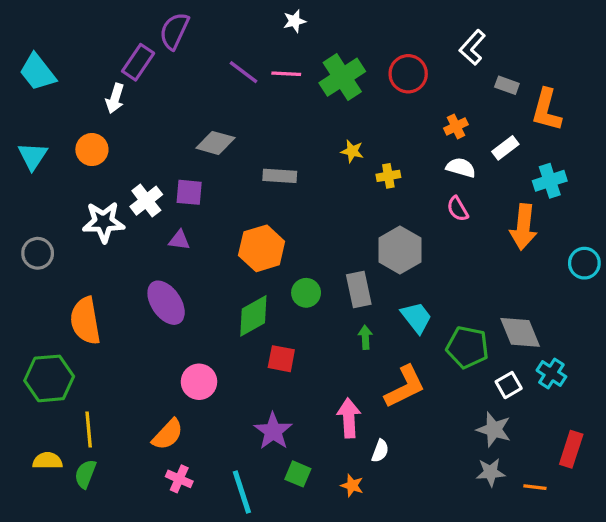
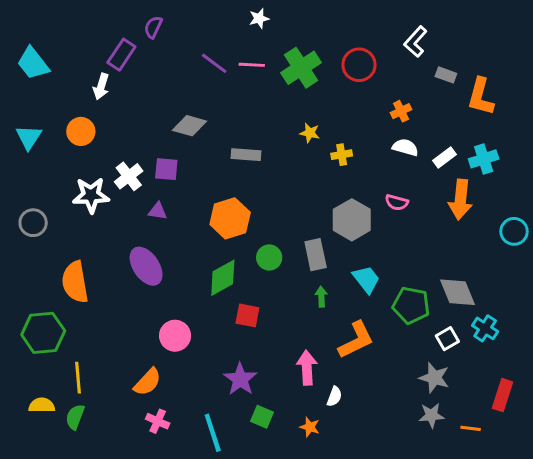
purple semicircle: (174, 31) -> (153, 27), size x0.7
white rectangle: (505, 148) -> (444, 158), moved
pink semicircle: (458, 209) -> (397, 202), moved, turned -45

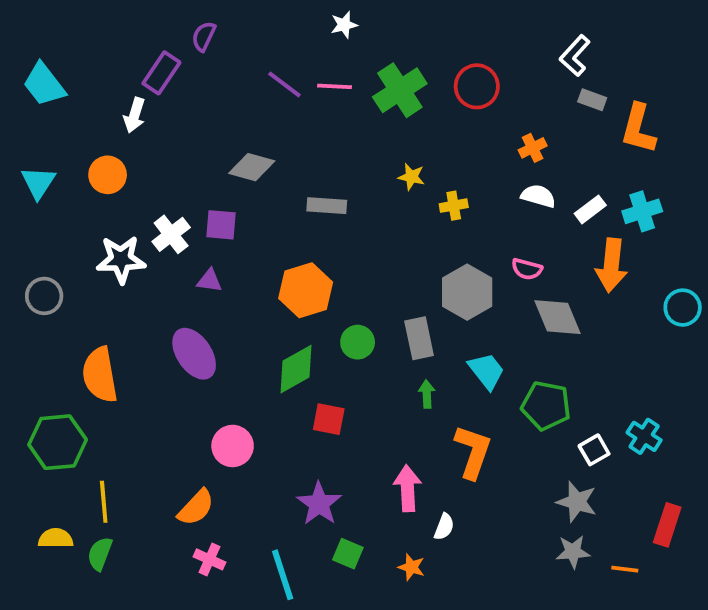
white L-shape: (415, 42) -> (575, 56), moved
gray diamond: (458, 292) -> (558, 317), moved
orange L-shape: (356, 340) -> (473, 452), turned -45

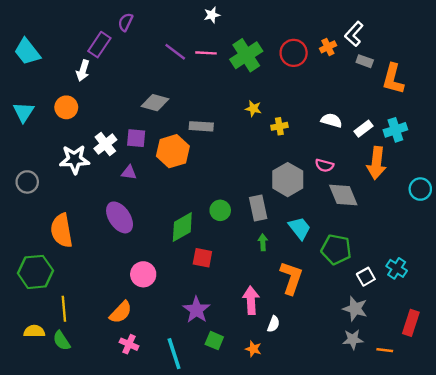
orange cross: (533, 148) -> (328, 47), moved
orange hexagon: (306, 290) -> (173, 151), moved
green semicircle: (100, 554) -> (62, 341), turned -54

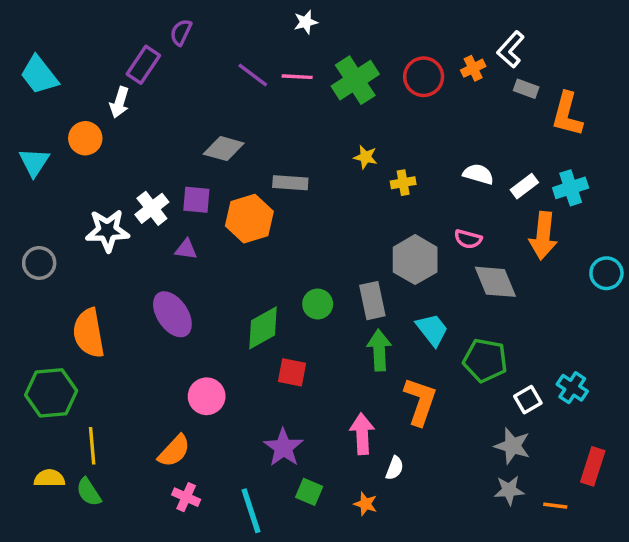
orange circle: (66, 107) -> (85, 138), moved
green arrow: (263, 242) -> (379, 350), size x1.6

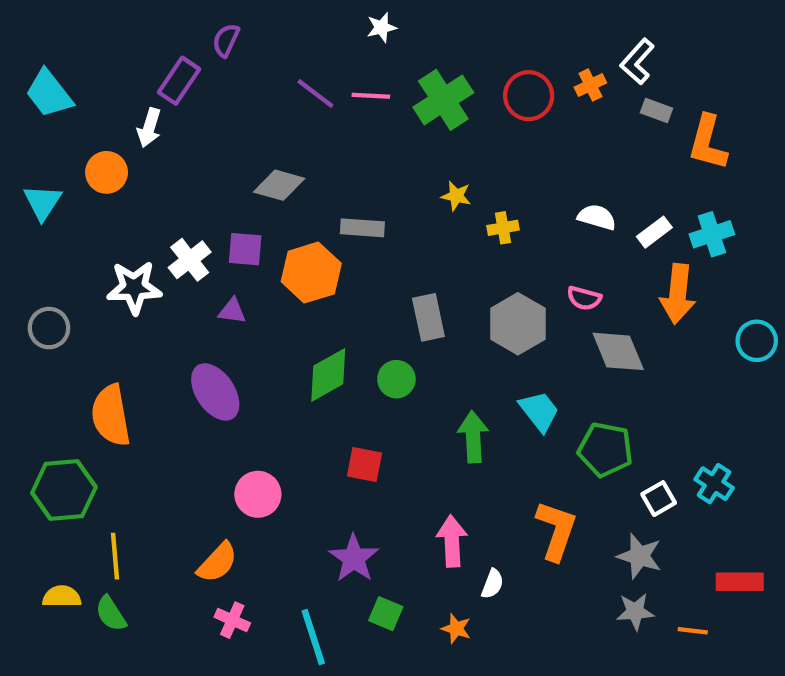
gray rectangle: (372, 301) -> (428, 317), moved
green diamond: (263, 328) -> (328, 375), moved
orange L-shape: (420, 401) -> (556, 531), moved
red rectangle: (593, 466) -> (740, 582), turned 72

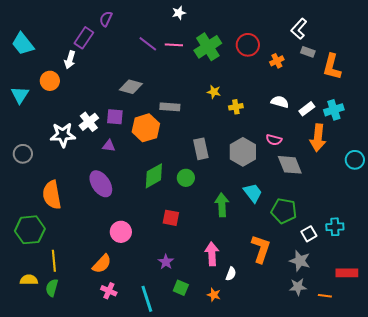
orange cross: (590, 85) -> (277, 61), moved
cyan cross: (714, 484) -> (335, 227), turned -36
purple star: (354, 558) -> (166, 262), size x0.7
green semicircle: (111, 614) -> (52, 288), turned 48

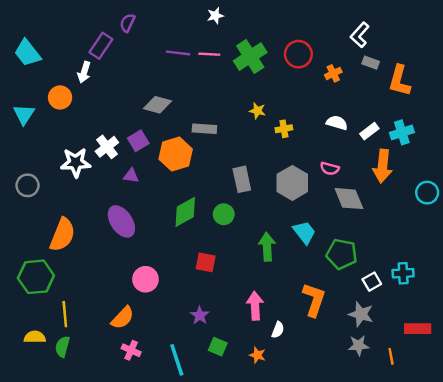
purple line: (148, 44) -> (178, 53), turned -30
purple square: (115, 117) -> (138, 141), turned -36
orange semicircle: (52, 195) -> (62, 235), turned -148
orange line: (325, 296) -> (391, 356), turned 72

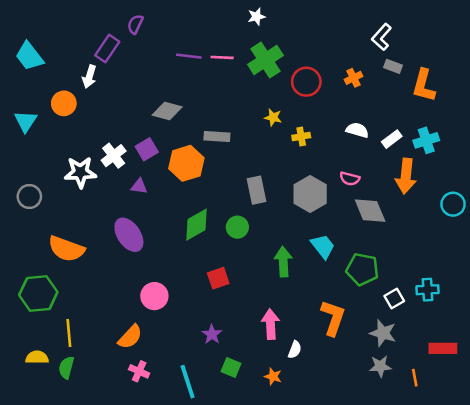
white star: (215, 16) -> (257, 17), moved
red circle: (298, 54) -> (306, 82), moved
orange semicircle: (62, 235) -> (66, 249), turned 88
red square: (206, 262) -> (218, 278), turned -30

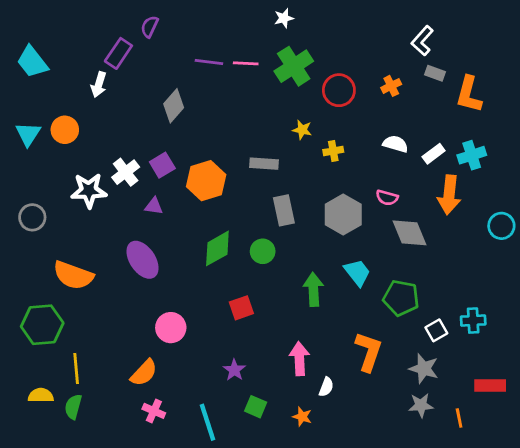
orange circle: (64, 103) -> (65, 130), moved
gray diamond: (167, 111) -> (174, 106), moved, turned -64
gray rectangle: (217, 137) -> (264, 164), moved

